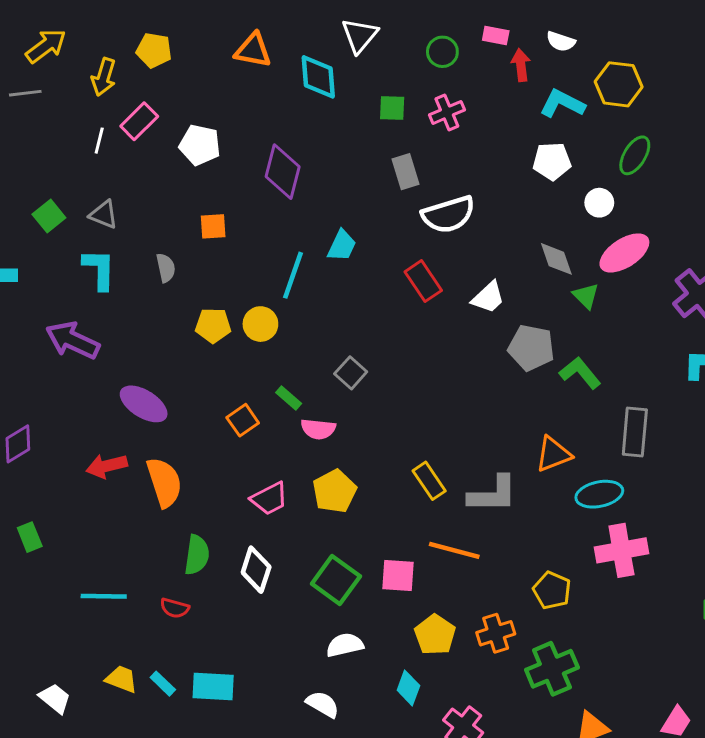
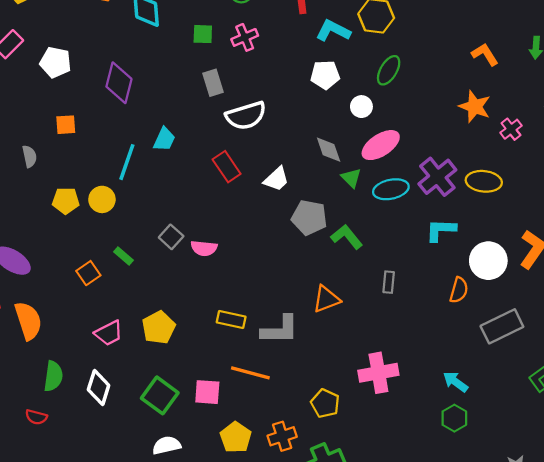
pink semicircle: (318, 429) -> (204, 248), moved
gray rectangle: (635, 432) -> (389, 282), size x0.6
yellow rectangle: (429, 481) -> (231, 320), turned -44
cyan ellipse: (599, 494) -> (391, 189), moved

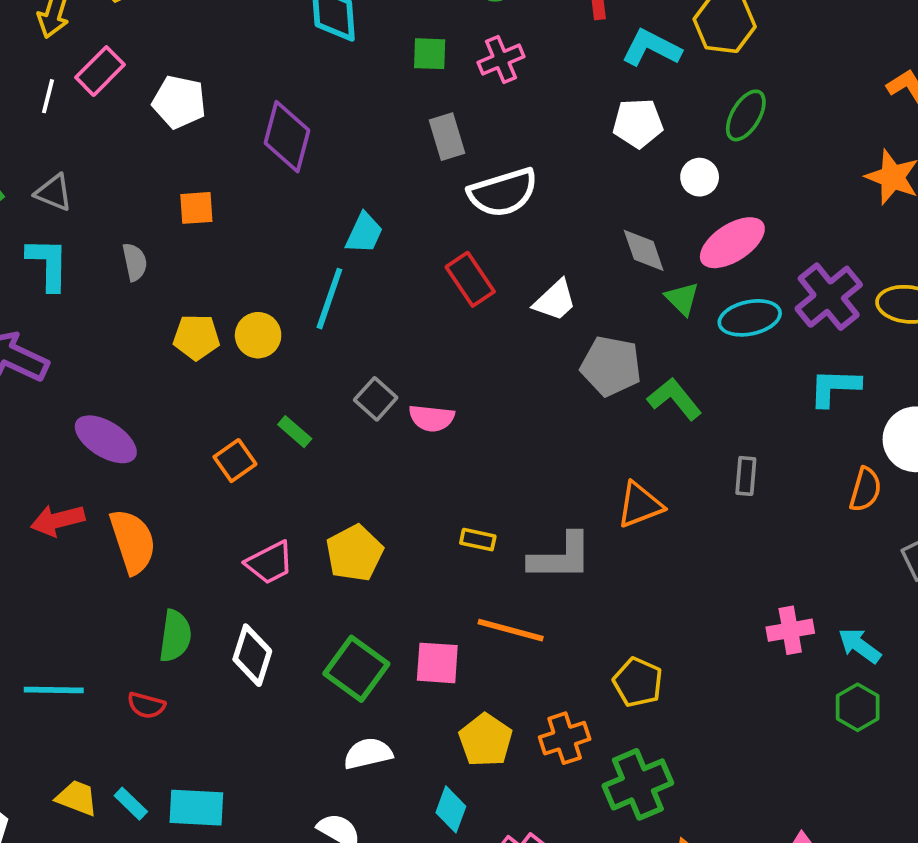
cyan line: (127, 162) -> (329, 299), moved
yellow rectangle: (231, 320) -> (478, 540), size x0.7
pink cross: (378, 373) -> (790, 630), moved, size x0.7

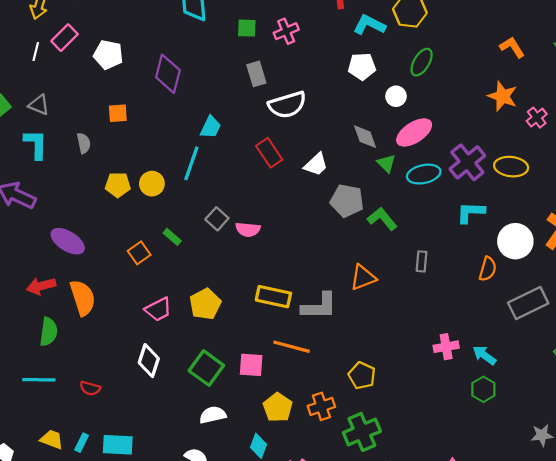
yellow rectangle: (478, 540) -> (273, 297), size x1.8
green semicircle: (175, 636) -> (49, 332), moved
cyan rectangle: (131, 804) -> (82, 443), turned 72

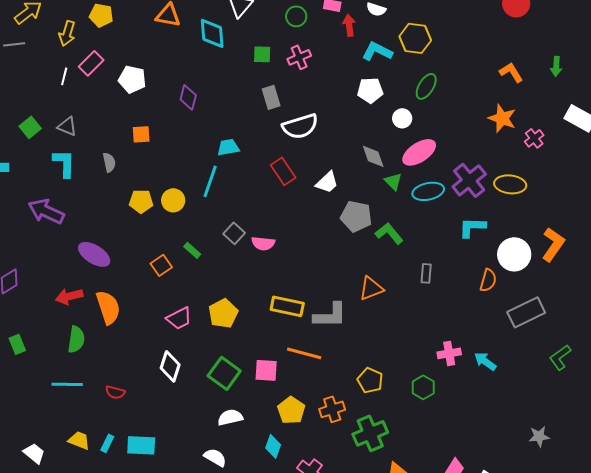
purple diamond: (168, 74) -> (188, 97), size x0.7
cyan trapezoid: (211, 127) -> (228, 147), turned -125
green hexagon: (483, 389) -> (423, 387), moved

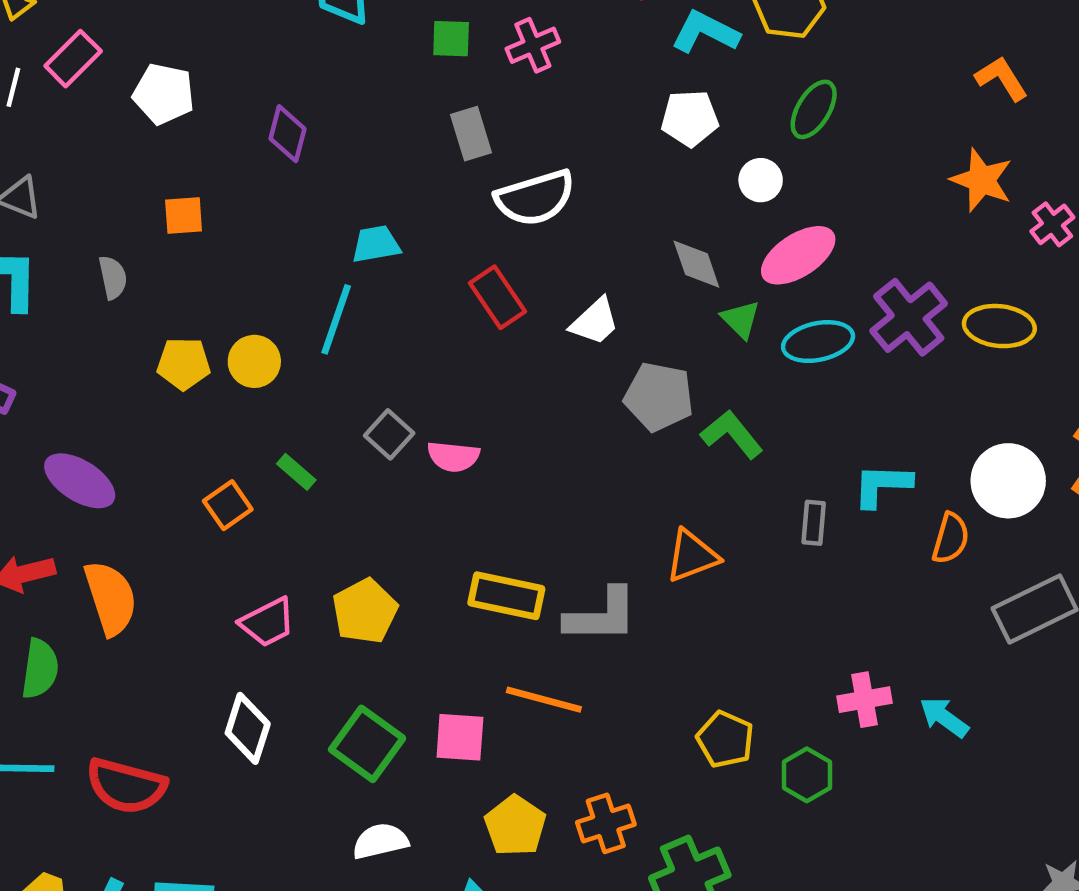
cyan L-shape: (472, 227) -> (882, 485), moved
yellow pentagon: (370, 380) -> (725, 739), moved
red semicircle: (115, 392) -> (126, 786), size x1.8

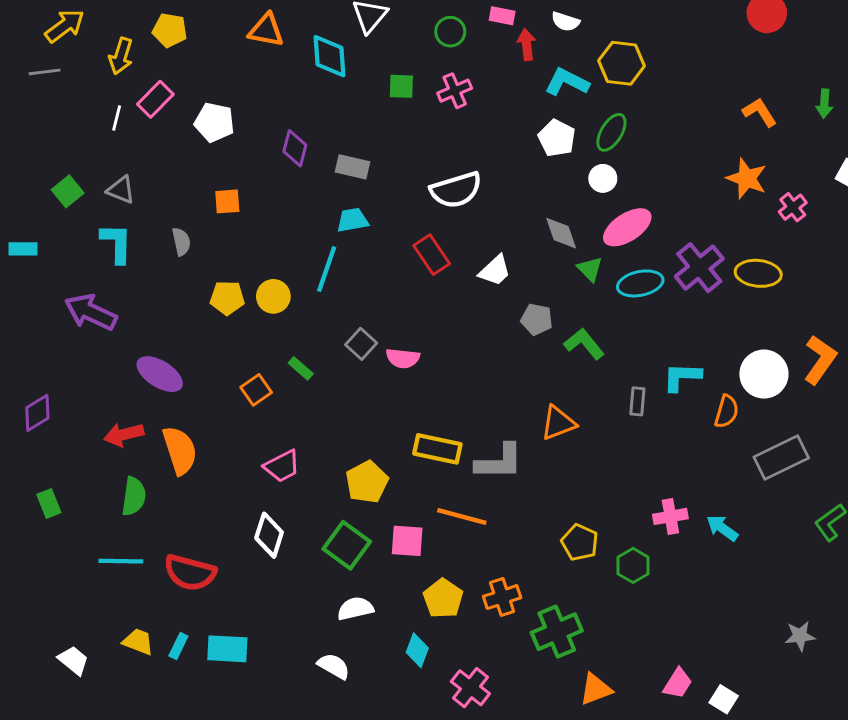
green ellipse: (814, 109) -> (611, 132), moved
white pentagon: (690, 118) -> (557, 138), turned 30
gray rectangle: (471, 134) -> (352, 167), moved, turned -60
gray pentagon: (659, 397) -> (537, 319), size x0.7
yellow pentagon: (365, 611) -> (367, 482), moved

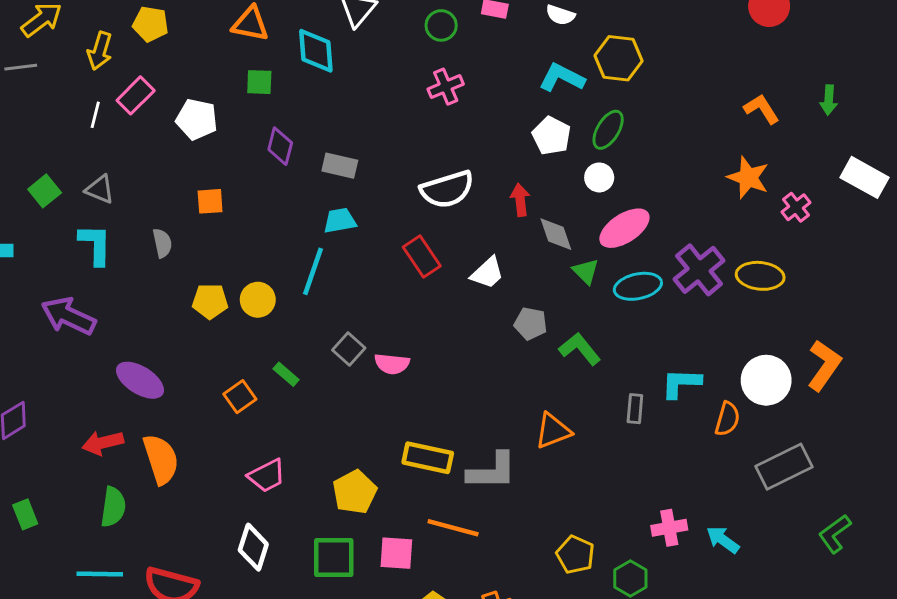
red arrow: (527, 45) -> (520, 200), moved
green square: (401, 86) -> (259, 82), moved
green square: (347, 545) -> (334, 558), turned -36

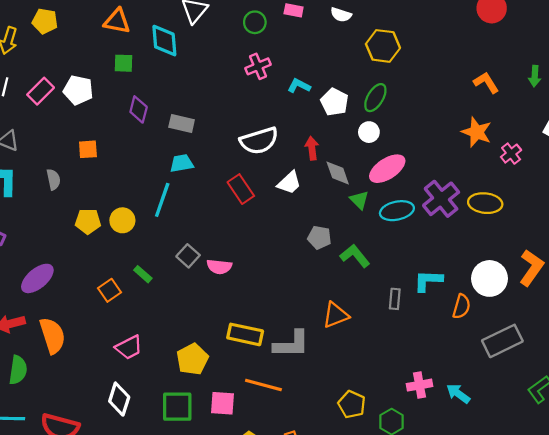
cyan L-shape: (562, 78) -> (299, 86), moved, size x0.7
pink rectangle: (136, 95) -> (41, 91), moved
white trapezoid: (487, 273) -> (289, 183), moved
purple ellipse: (140, 380) -> (37, 278), turned -72

